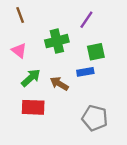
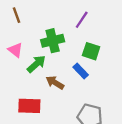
green square: (96, 52) -> (91, 51), turned 30
blue rectangle: (85, 72) -> (81, 71), turned 56
green arrow: (31, 78) -> (36, 64), moved

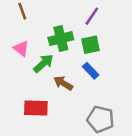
green square: (91, 51) -> (91, 45), moved, turned -30

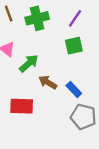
green cross: (61, 39) -> (37, 18), moved
blue rectangle: (91, 71) -> (74, 90), moved

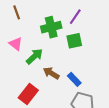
green cross: (37, 18) -> (51, 27), moved
red rectangle: (22, 106) -> (28, 94), turned -54

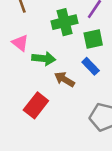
green arrow: (34, 56) -> (44, 59), turned 48
blue rectangle: (74, 79) -> (91, 66), moved

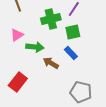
pink triangle: (20, 43) -> (17, 35), turned 48
red rectangle: (36, 105) -> (18, 82), moved

